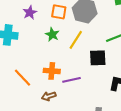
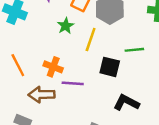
yellow line: (76, 40) -> (91, 39), turned -30
brown arrow: (49, 96) -> (42, 95), size x1.5

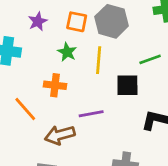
orange cross: (53, 67) -> (55, 85), moved

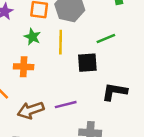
purple line: (91, 114) -> (66, 105), moved

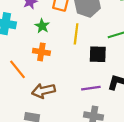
green star: (32, 37) -> (42, 26), moved
purple line: (66, 105) -> (91, 88), moved

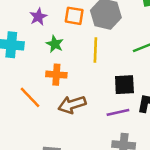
black square: (98, 54) -> (124, 85), moved
brown arrow: (44, 91) -> (72, 105), moved

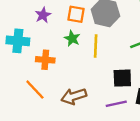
green star: (55, 44) -> (72, 38), moved
orange cross: (56, 75) -> (45, 60), moved

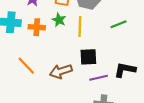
orange cross: (45, 60) -> (37, 27), moved
black square: (122, 78) -> (88, 57), moved

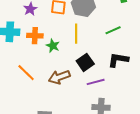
green star: (59, 20) -> (53, 46), moved
black square: (88, 57) -> (85, 62), turned -30
black L-shape: (125, 70) -> (118, 60), moved

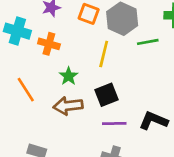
green line: (113, 30) -> (148, 42), moved
green star: (53, 46) -> (69, 76), moved
black L-shape: (118, 60) -> (154, 121), moved

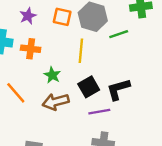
black L-shape: (154, 121) -> (118, 89), moved, turned -30

